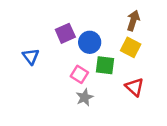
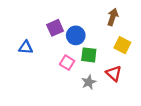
yellow square: (131, 47) -> (122, 45), moved
blue triangle: (31, 56) -> (26, 47), turned -48
gray star: (85, 97) -> (89, 82), moved

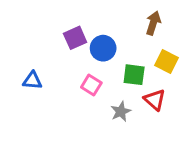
blue triangle: (26, 47) -> (32, 81), moved
green square: (89, 55) -> (134, 75), moved

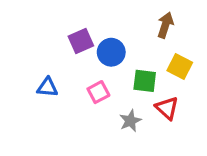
blue triangle: (32, 81) -> (47, 87), moved
pink square: (91, 85) -> (98, 92), turned 30

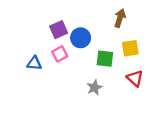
yellow square: (180, 67) -> (130, 48), turned -36
pink square: (98, 92) -> (60, 54), moved
red triangle: (167, 108) -> (135, 78), moved

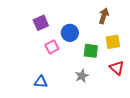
purple square: (59, 30) -> (41, 23), moved
blue triangle: (34, 63) -> (41, 82), moved

